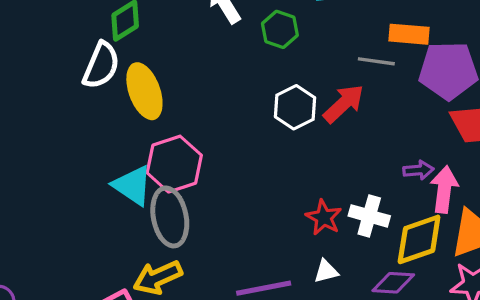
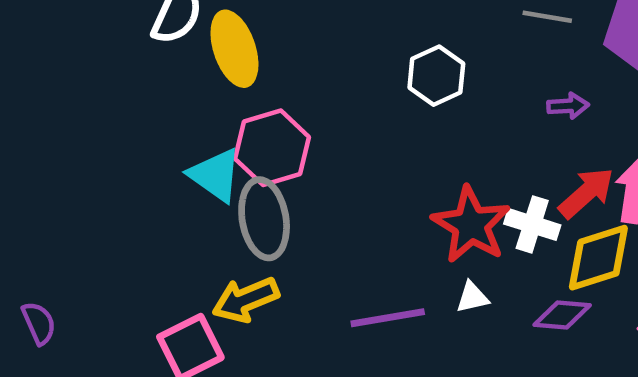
red arrow: (344, 104) -> (586, 193), moved
purple arrow: (418, 170) -> (568, 106), moved
red star: (324, 217) -> (471, 225), size x1.6

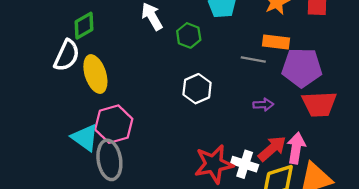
red star: (471, 225) -> (214, 164), turned 30

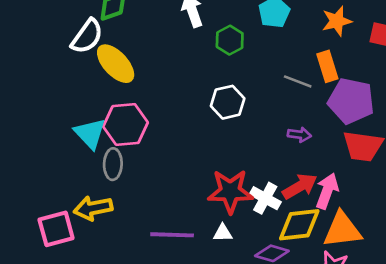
orange rectangle: (276, 42) -> (327, 66), turned 55
yellow ellipse: (95, 74) -> (116, 64), turned -36
gray ellipse: (109, 160) -> (113, 164), size x0.7

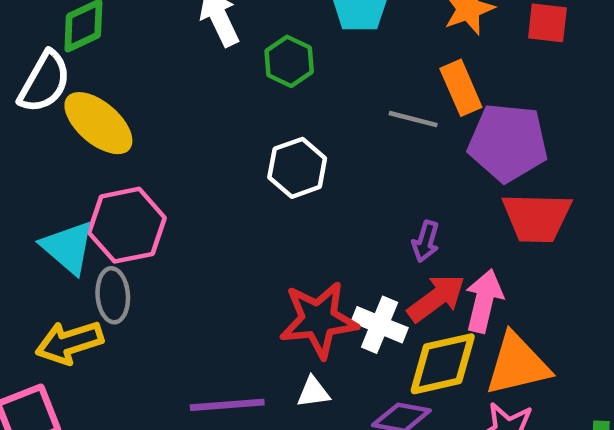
purple arrow: (299, 135) -> (426, 241), moved, turned 105
yellow arrow: (93, 208) -> (69, 342), moved

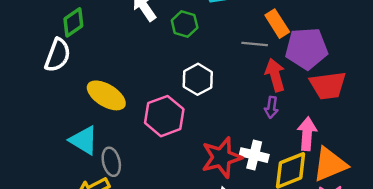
yellow ellipse: (98, 123) -> (106, 95), moved
pink hexagon: (127, 225) -> (164, 116), moved
red arrow: (436, 298) -> (275, 75), moved, turned -60

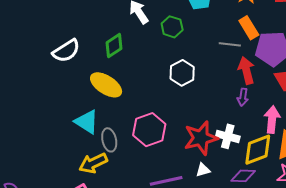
green diamond: (73, 22) -> (114, 46), moved
white semicircle: (58, 55) -> (66, 51), turned 36
pink hexagon: (164, 116) -> (149, 130), moved

